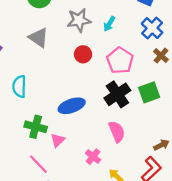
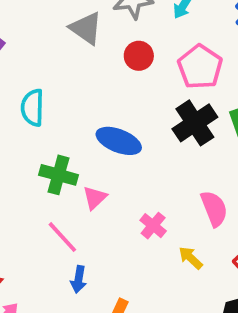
gray triangle: (39, 38) -> (86, 28), moved
blue ellipse: (72, 106) -> (119, 141), turned 40
pink semicircle: (117, 132) -> (214, 209), moved

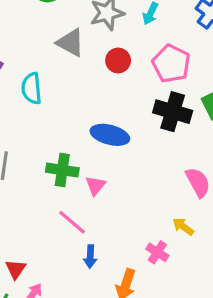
cyan semicircle: (32, 108) -> (32, 88), moved
black cross: (195, 123) -> (173, 112), turned -33
pink cross: (153, 226) -> (157, 252), moved

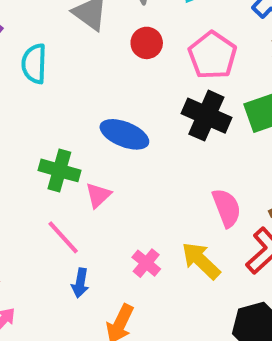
yellow arrow: (183, 227) -> (201, 261), size x1.5
pink cross: (157, 252) -> (146, 263), moved

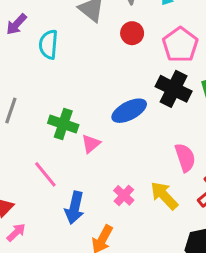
blue ellipse: (124, 134) -> (129, 111), moved, turned -52
pink line: (63, 237) -> (45, 174), moved
blue arrow: (80, 283) -> (74, 208), size x1.5

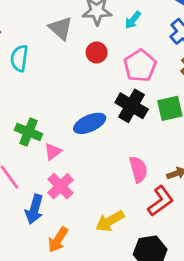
pink cross: (124, 195) -> (61, 186), moved, size x1.4
yellow arrow: (164, 196) -> (110, 221), moved, turned -80

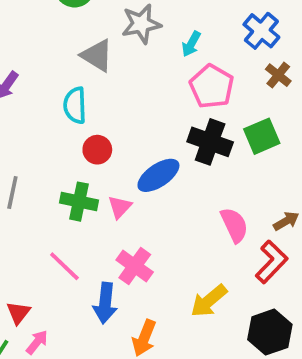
cyan arrow: (133, 20) -> (191, 44), moved
red circle: (97, 53) -> (97, 150), moved
cyan semicircle: (19, 58) -> (75, 105), moved
pink triangle: (53, 152) -> (120, 207), moved

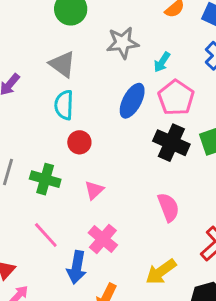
gray triangle: (97, 55) -> (62, 64), moved
blue ellipse: (158, 175) -> (132, 101), moved, turned -32
green cross: (79, 202) -> (45, 179), moved
pink semicircle: (234, 225) -> (168, 207), moved

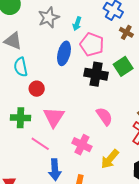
pink triangle: (94, 190) -> (54, 117), size x1.6
pink line: (46, 235) -> (40, 144), moved
pink cross: (103, 239) -> (82, 145), moved

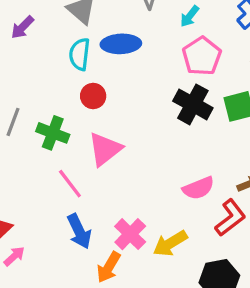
blue ellipse: (64, 53) -> (121, 44), moved, turned 55
pink semicircle: (104, 116) -> (198, 188), moved, turned 84
pink cross: (82, 145) -> (130, 234), moved
blue arrow: (55, 170) -> (79, 231), turned -40

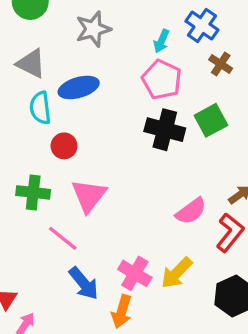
cyan arrow: (190, 16) -> (161, 41), moved

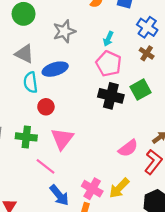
blue cross: (202, 26) -> (147, 27), moved

